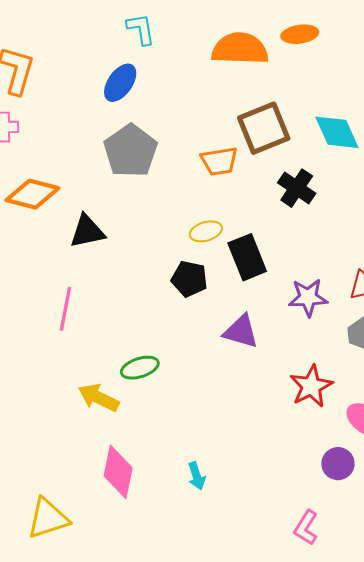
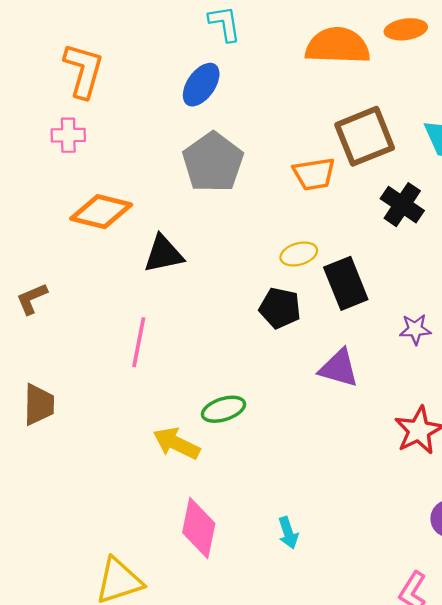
purple star: (308, 297) -> (415, 329), size x0.7

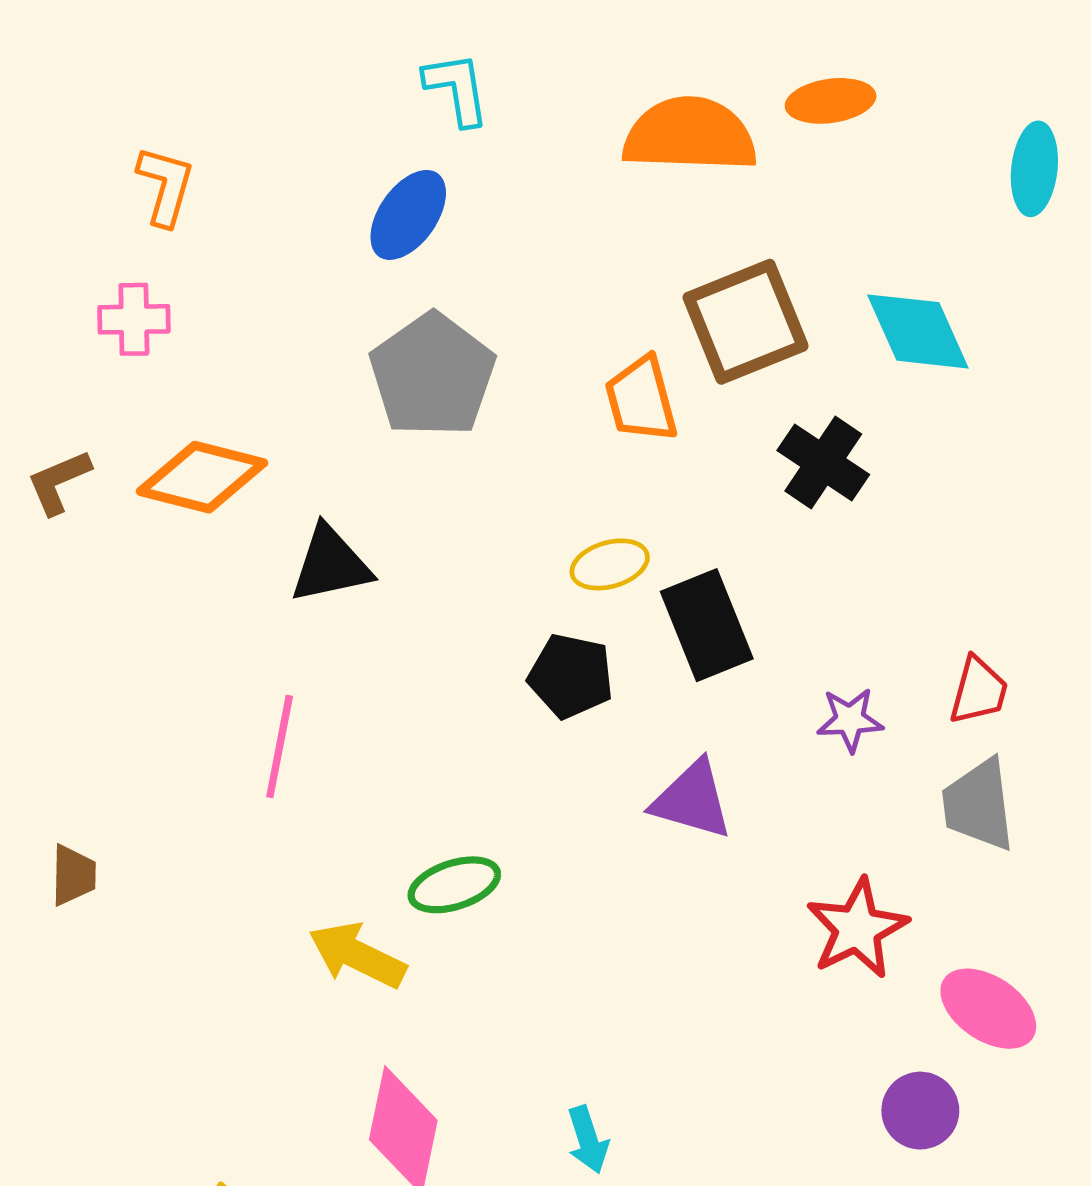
orange L-shape: (84, 70) -> (165, 186), size x0.7
orange trapezoid: (314, 174) -> (641, 399), turned 84
brown L-shape: (32, 299) -> (59, 482), moved
brown trapezoid: (39, 405) -> (73, 875), size x0.7

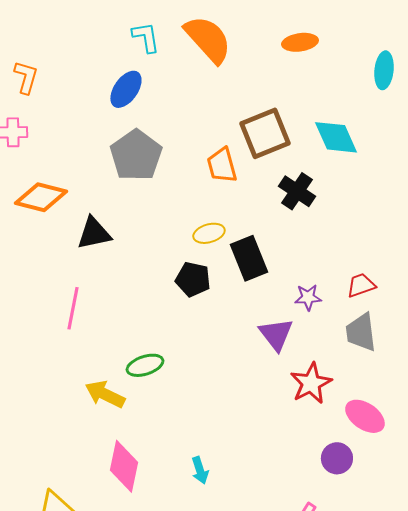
orange semicircle: (690, 135) -> (208, 39), moved, turned 46
red trapezoid: (979, 691) -> (361, 285), turned -124
purple triangle: (692, 800) -> (276, 334), moved, turned 36

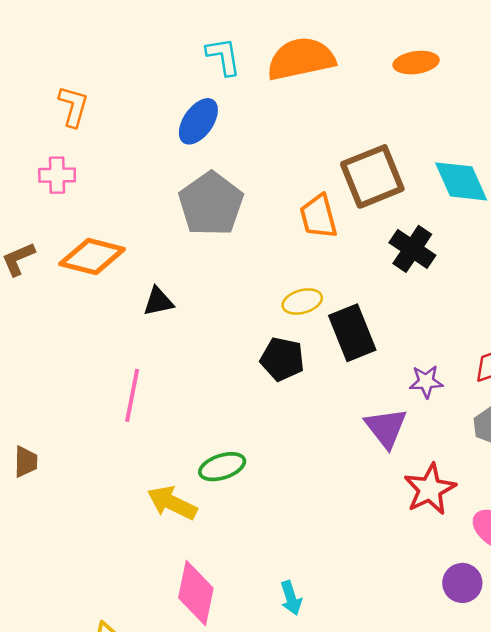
orange semicircle: (208, 39) -> (301, 59), turned -60
black triangle: (94, 233) -> (158, 301), size x0.7

